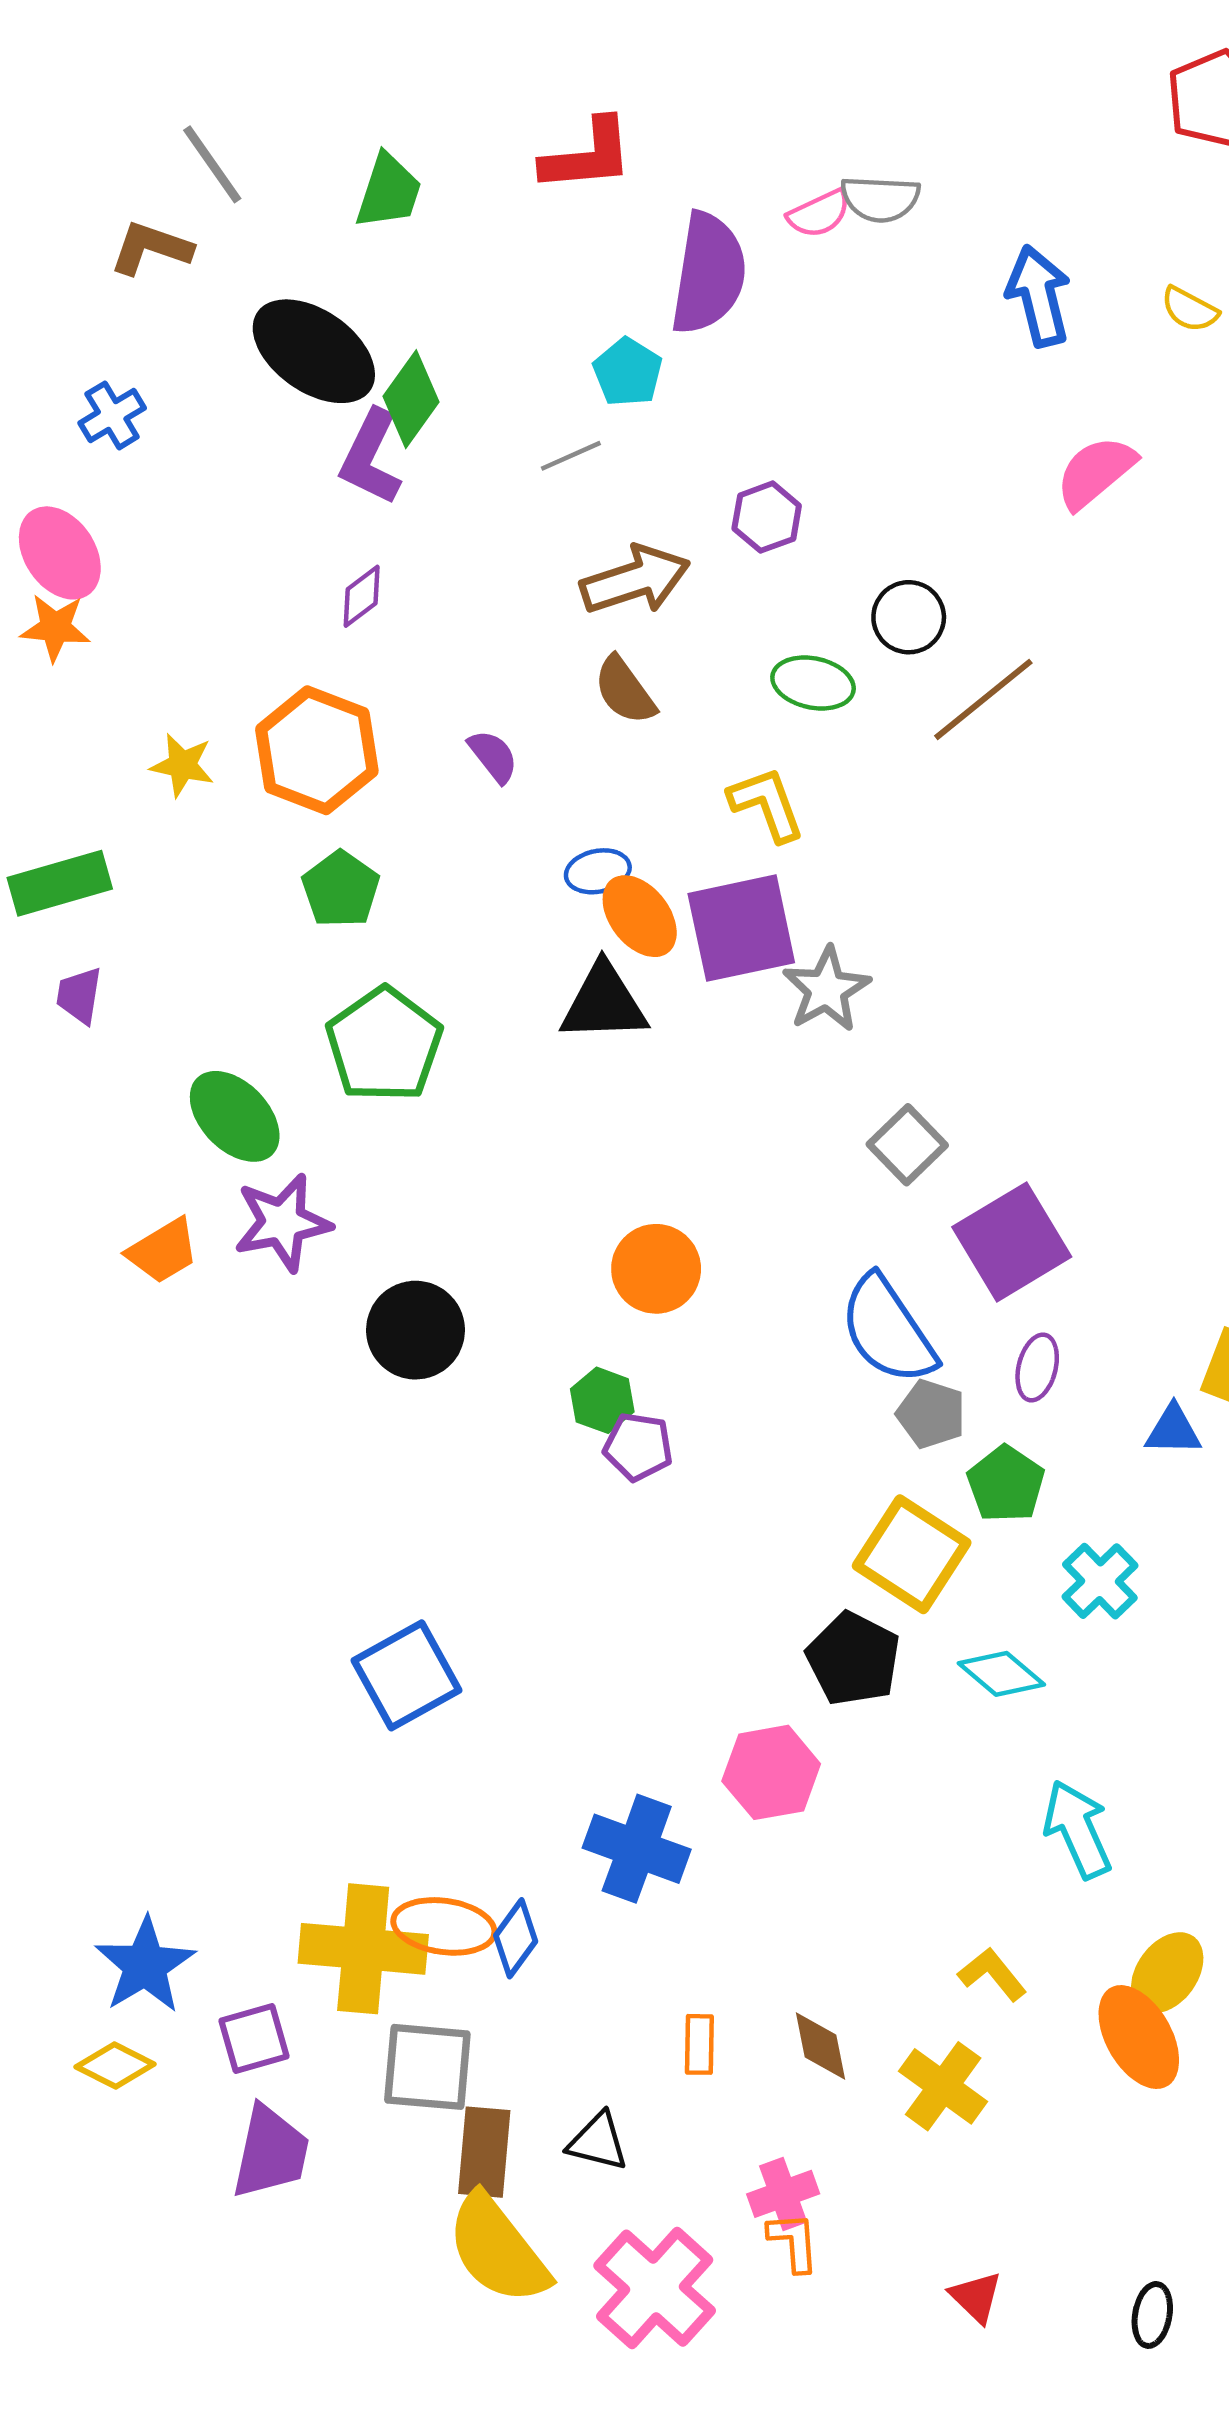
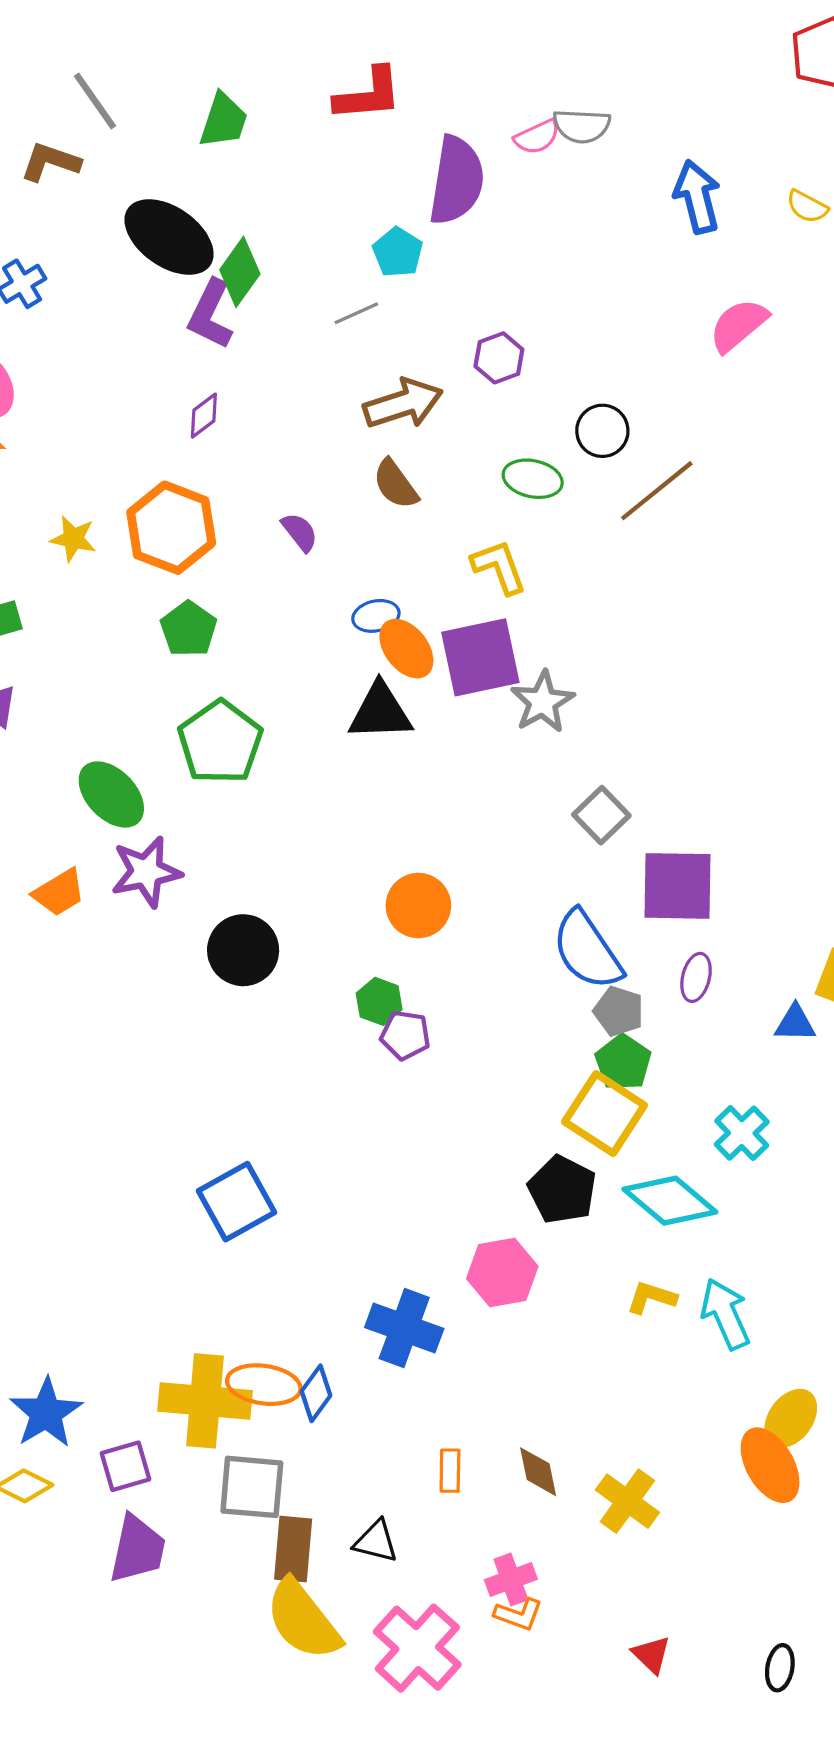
purple square: (1012, 1242) -> (678, 886), turned 32
green pentagon: (1006, 1484) -> (623, 1062), moved
cyan diamond: (1001, 1674) -> (670, 1201), size x1.5
yellow L-shape: (992, 1974) -> (651, 1298), moved, turned -33
orange L-shape: (794, 2242) -> (519, 1614), turned 114

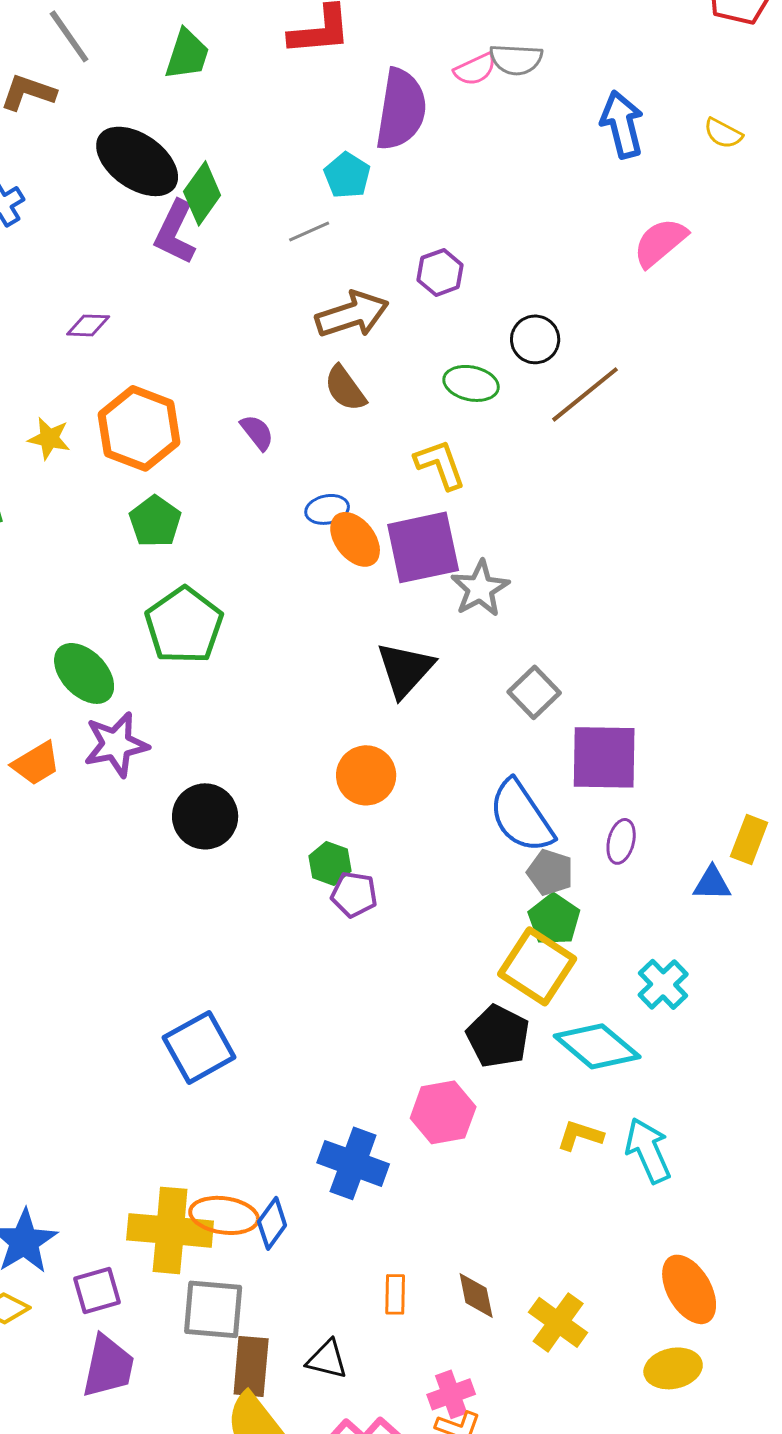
purple diamond: (204, 416) -> (88, 325), moved, turned 39
black triangle: (380, 712) -> (405, 669), moved, turned -46
yellow ellipse: (791, 1418) -> (673, 1368), moved, turned 42

